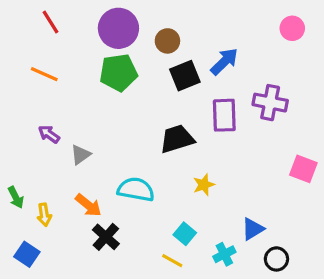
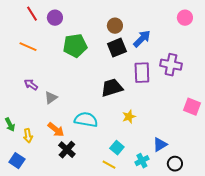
purple circle: (118, 28) -> (55, 18), moved, size x0.6
brown circle: (167, 41) -> (115, 26), moved

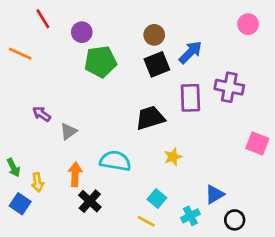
purple circle: (55, 18) -> (82, 32), moved
orange line: (28, 47) -> (20, 54), moved
orange arrow: (56, 130) -> (75, 174), turned -126
blue square: (17, 161) -> (20, 204), moved

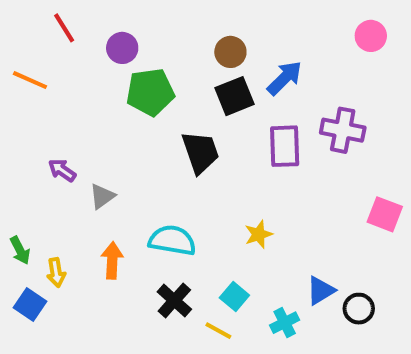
black trapezoid: (150, 118) -> (200, 152), moved, turned 88
black cross: (90, 201) -> (174, 301), moved
black circle: (235, 220) -> (359, 309), moved

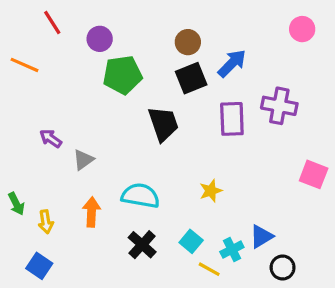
blue square: (30, 305) -> (39, 266), moved
black circle: (359, 309) -> (283, 268), moved
cyan cross: (285, 323) -> (232, 250), moved
yellow line: (218, 331) -> (209, 269), moved

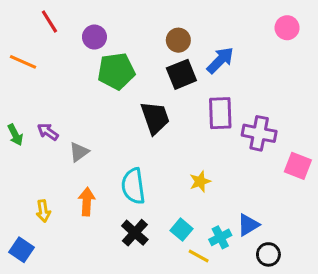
purple cross: (279, 106) -> (259, 133), moved
cyan semicircle: (140, 196) -> (133, 186), turned -108
green arrow: (16, 204) -> (15, 135), moved
blue square: (39, 266) -> (21, 250), moved

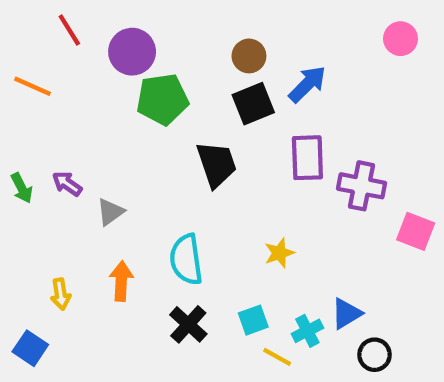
purple circle: (94, 37) -> (132, 52), size x1.4
cyan square: (181, 230) -> (253, 320), turned 30

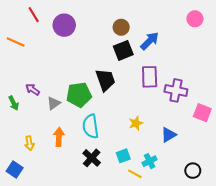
green pentagon: (162, 99) -> (79, 95), moved
green arrow: (22, 188) -> (14, 103), moved
blue triangle: (346, 314) -> (169, 135), moved
black circle: (375, 355) -> (193, 171), moved

